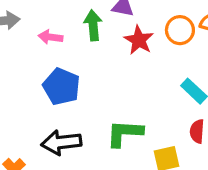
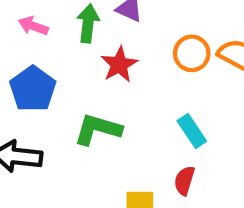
red star: (139, 40) -> (119, 65), moved
green L-shape: (125, 133) -> (98, 129), moved

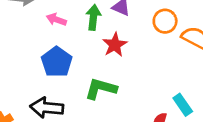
orange circle: (192, 53) -> (165, 21), moved
cyan rectangle: (192, 131) -> (183, 105), moved

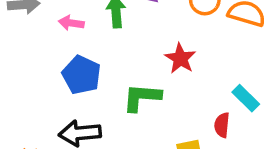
red star: (115, 45) -> (180, 58), moved

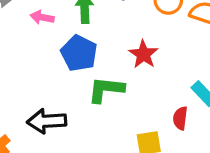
blue pentagon: (81, 75) -> (79, 53), moved

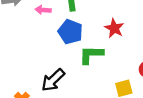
black arrow: (47, 121) -> (53, 80), turned -35

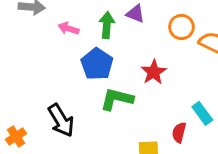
black arrow: (53, 80) -> (61, 120), turned -90

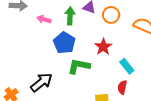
orange circle: (181, 27) -> (111, 15), moved
cyan rectangle: (202, 113) -> (127, 66), moved
black arrow: (61, 120) -> (41, 82), turned -95

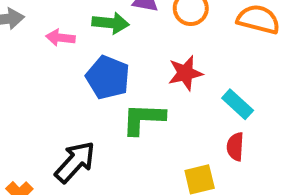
green arrow: (70, 16) -> (111, 23), turned 102
red star: (103, 47) -> (185, 73), turned 30

